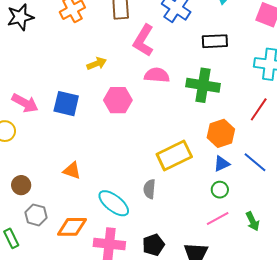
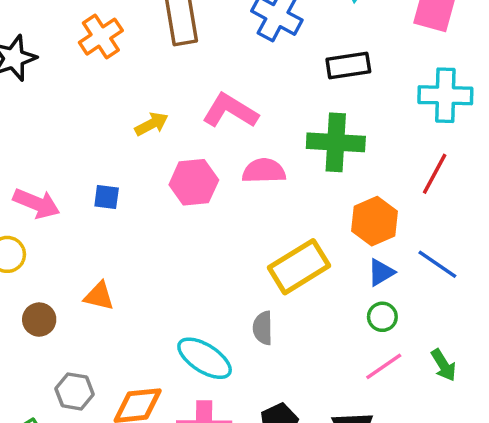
pink L-shape: (143, 41) -> (230, 111), moved, turned 96
pink semicircle: (157, 75) -> (264, 171), moved
blue square: (66, 104) -> (107, 197), size x0.6
orange triangle: (72, 171) -> (99, 296), moved
brown circle: (21, 185) -> (39, 320), moved

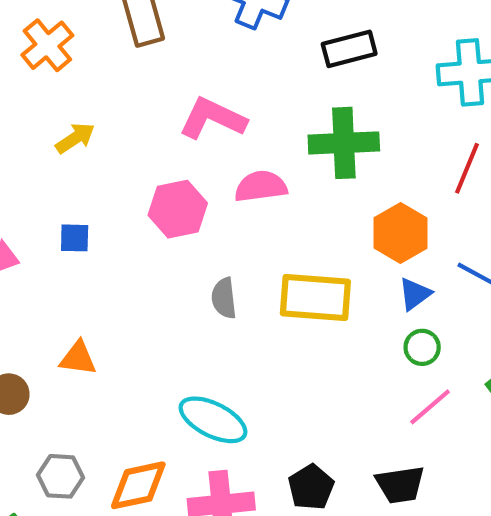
yellow arrow: (152, 124) -> (75, 138), moved
yellow rectangle: (299, 267) -> (315, 298), turned 42
gray semicircle: (263, 328) -> (224, 298), moved

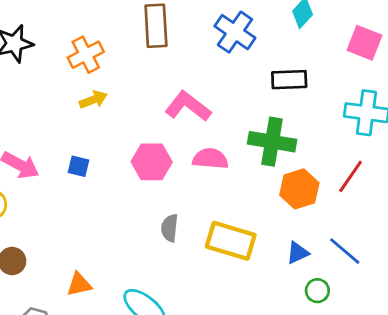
orange cross: (47, 45) -> (86, 55), moved
orange hexagon: (400, 233) -> (299, 189), moved
green circle: (422, 347) -> (317, 291), moved
orange triangle: (78, 358) -> (79, 284), moved, turned -32

